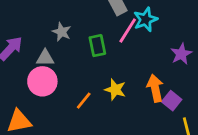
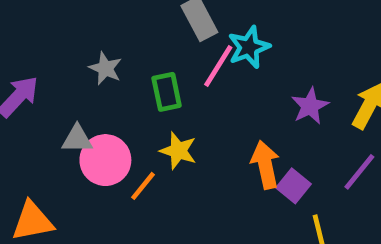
gray triangle: (45, 58) -> (77, 139), moved
pink circle: (42, 81) -> (105, 160), moved
yellow star: (115, 90) -> (178, 151), moved

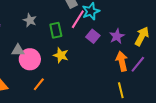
orange arrow: (265, 165) -> (122, 61), moved
orange line: (143, 186) -> (39, 84), moved
purple square: (294, 186) -> (93, 36), moved

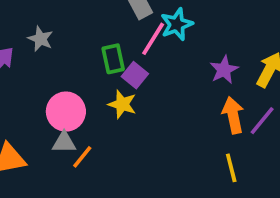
gray star: (30, 20) -> (40, 39), moved
purple square: (93, 36) -> (135, 75), moved
gray triangle: (18, 50) -> (64, 142), moved

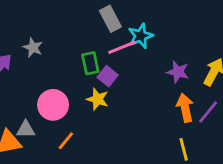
pink line: (153, 39) -> (122, 47), turned 36
purple star: (224, 70) -> (178, 72), turned -30
gray triangle: (64, 142) -> (26, 129), moved

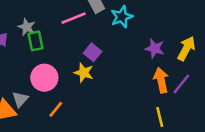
pink line: (122, 47) -> (74, 18), moved
green rectangle: (90, 63) -> (35, 41), moved
gray triangle: (26, 129) -> (20, 99), turned -48

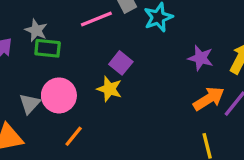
green rectangle: (35, 41) -> (48, 48), turned -72
orange arrow: (161, 80) -> (209, 99), turned 70
gray triangle: (20, 99) -> (30, 104), moved

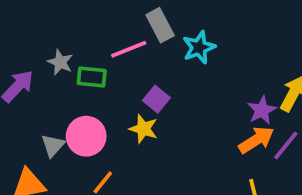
green rectangle: (48, 48) -> (92, 77), moved
purple star: (201, 58) -> (262, 110), moved, turned 30

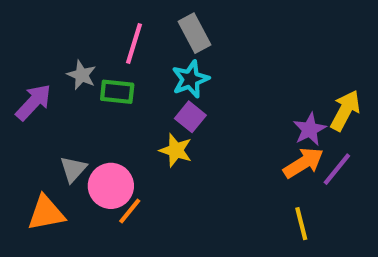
cyan star: (199, 47) -> (190, 79), moved
pink line: (129, 49) -> (134, 44), moved, turned -51
pink circle: (86, 136) -> (111, 186), moved

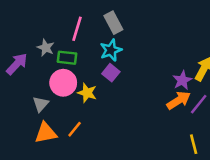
yellow star: (176, 150) -> (87, 93), moved
pink circle: (111, 186) -> (63, 83), moved
orange triangle: (46, 213) -> (46, 133), moved
yellow line: (301, 224) -> (194, 144), moved

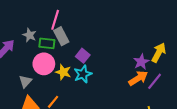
gray rectangle: (113, 23) -> (61, 36), moved
cyan star: (111, 50) -> (83, 74), moved

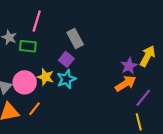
gray rectangle: (61, 36) -> (75, 39), moved
pink circle: (44, 64) -> (25, 82), moved
purple line: (155, 81) -> (143, 98), moved

